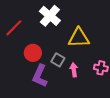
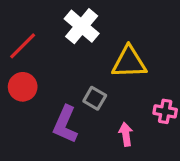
red circle: (33, 53) -> (23, 87), moved
pink arrow: (74, 70) -> (126, 134), moved

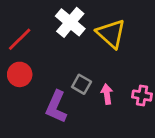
yellow triangle: (129, 62) -> (111, 34), moved, turned 44
pink arrow: (126, 134) -> (107, 94), moved

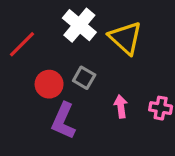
red circle: (20, 74) -> (49, 84), moved
gray square: (82, 84) -> (84, 78), moved

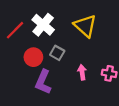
white cross: (79, 25) -> (43, 25), moved

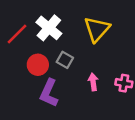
yellow triangle: (85, 26) -> (97, 29), turned 30

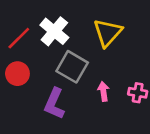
gray square: (65, 60) -> (72, 67), size x1.6
red circle: (38, 65) -> (17, 74), moved

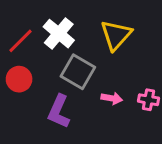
pink arrow: (103, 91) -> (112, 98), turned 108

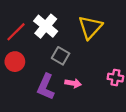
gray square: (78, 72) -> (61, 56), size x0.7
pink arrow: (112, 98) -> (73, 83), moved

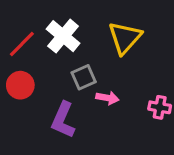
gray square: (61, 56) -> (84, 77), turned 36
pink arrow: (73, 83) -> (107, 98), moved

